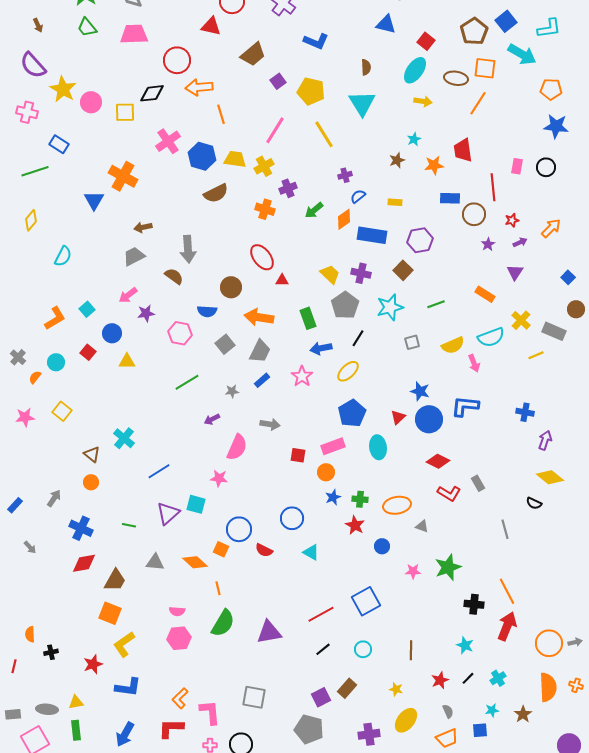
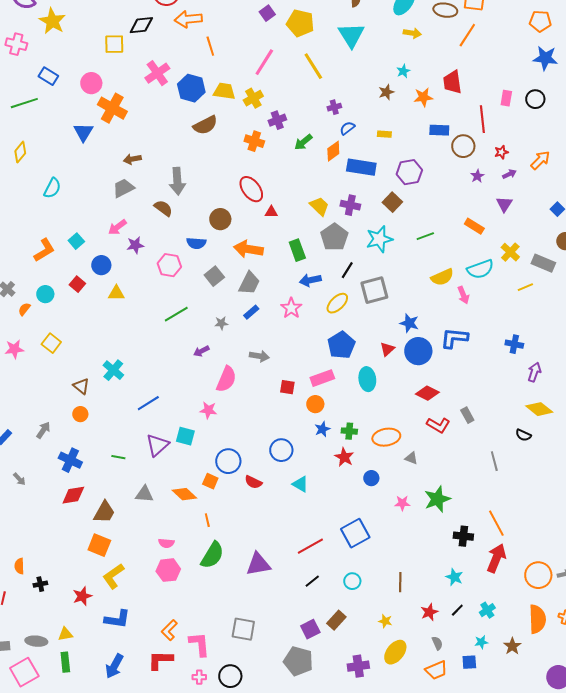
pink circle: (91, 102) -> (91, 83), moved
gray square: (412, 342) -> (374, 290), moved, size x1.8

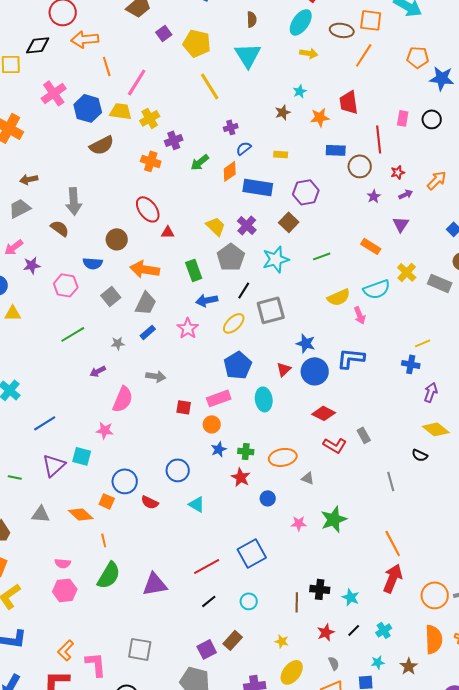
orange pentagon: (540, 21) -> (418, 57), moved
pink line: (264, 62) -> (137, 82), moved
purple cross: (350, 205) -> (247, 225), turned 30
yellow line: (525, 287) -> (423, 343), moved
black cross: (463, 536) -> (320, 589), moved

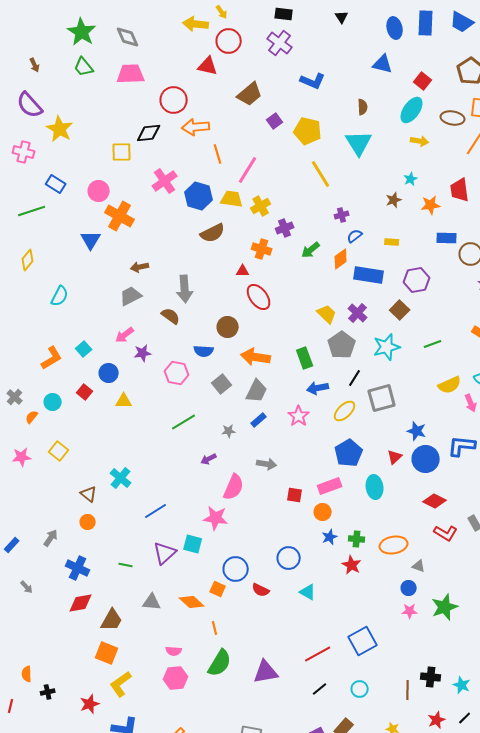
red triangle: (168, 232) -> (243, 271), moved
pink star: (105, 430) -> (216, 518), size x1.4
blue circle: (268, 498) -> (409, 588), moved

